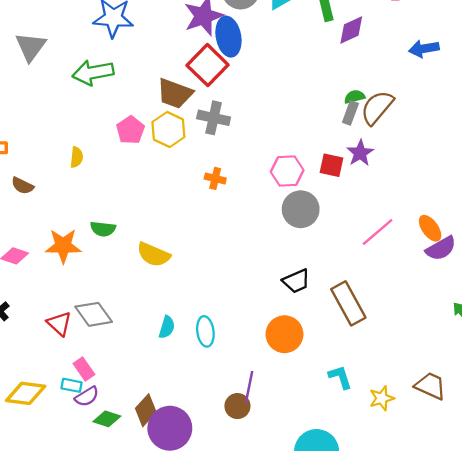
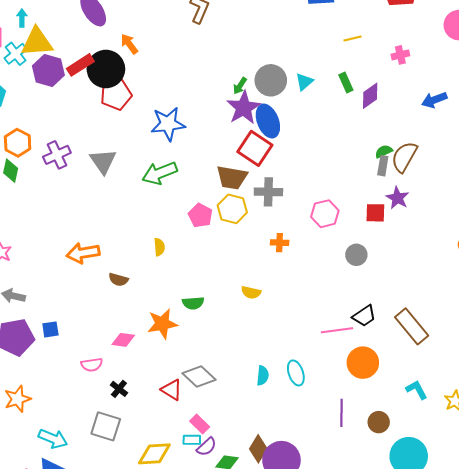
pink hexagon: (287, 171) -> (325, 214), moved
gray circle: (301, 209) -> (356, 255), size x0.7
pink line: (378, 232) -> (337, 330), moved, turned 44
yellow semicircle: (153, 255) -> (251, 292), moved, size x0.7
brown circle: (237, 406) -> (379, 422), moved

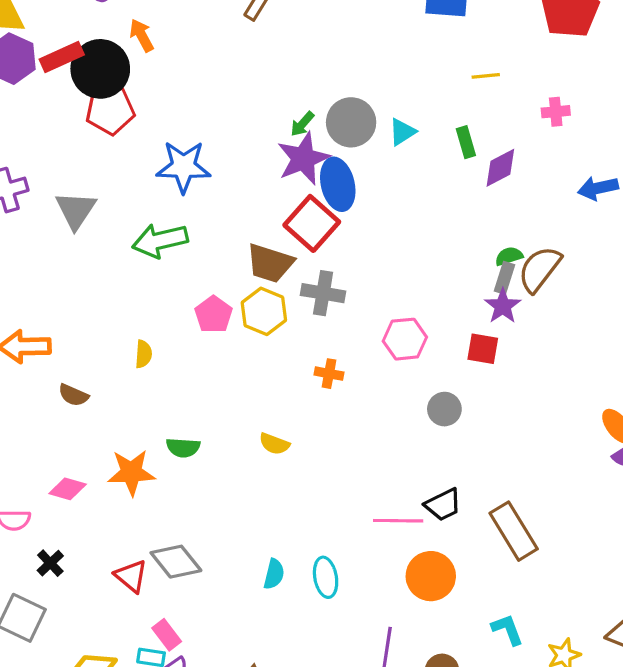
purple star: (397, 198) -> (503, 306), moved

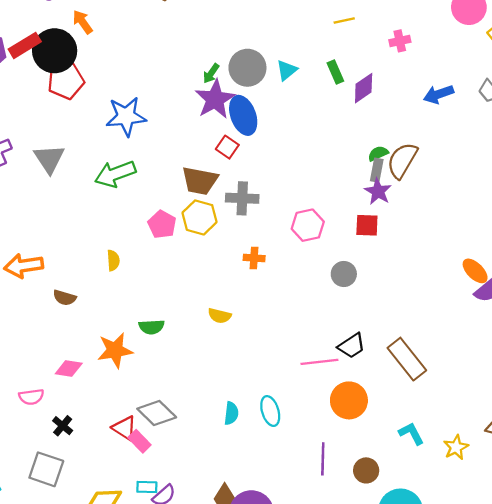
red square: (312, 223) -> (227, 147), size x0.6
pink rectangle: (167, 635) -> (139, 441), moved

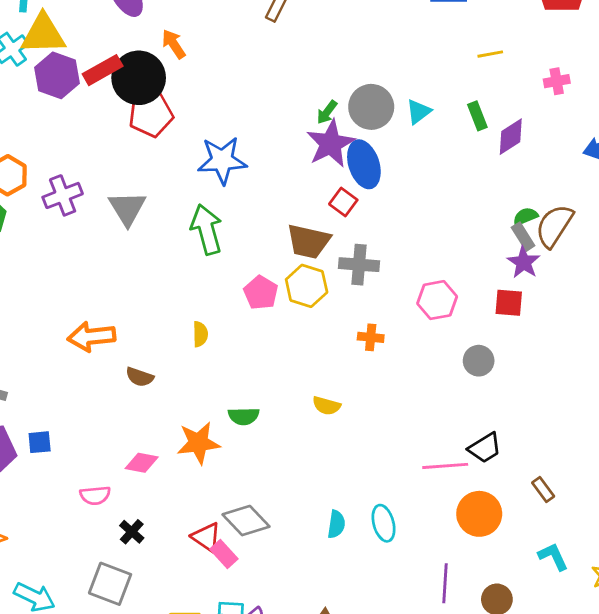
gray rectangle: (377, 170) -> (523, 237), turned -45
green arrow: (115, 174) -> (206, 229), turned 93
brown rectangle: (407, 359) -> (543, 489), moved, size x0.5

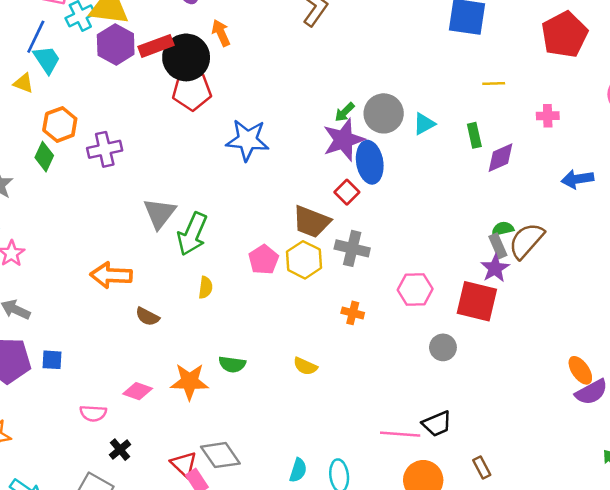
gray triangle: (127, 208) -> (160, 213), moved
green arrow: (206, 229) -> (192, 234), moved, turned -150
red square: (509, 303) -> (477, 301), size x1.6

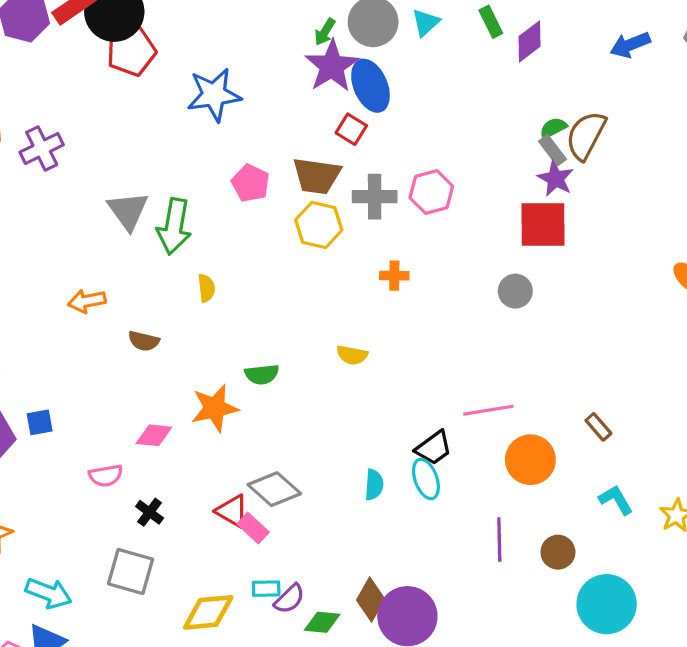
pink pentagon: (264, 260) -> (251, 183), moved
orange arrow: (111, 275) -> (87, 301), size x0.7
pink hexagon: (415, 289) -> (431, 192), moved
black trapezoid: (437, 424) -> (434, 448), moved

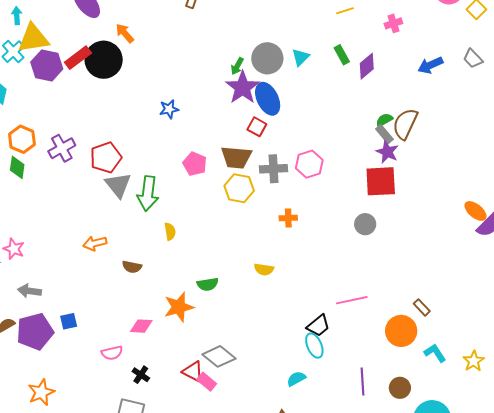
red pentagon: (131, 51) -> (106, 158), moved
blue star: (214, 95) -> (169, 109), size x0.6
orange circle: (530, 460) -> (401, 331), moved
cyan semicircle: (374, 485) -> (296, 379), moved, turned -120

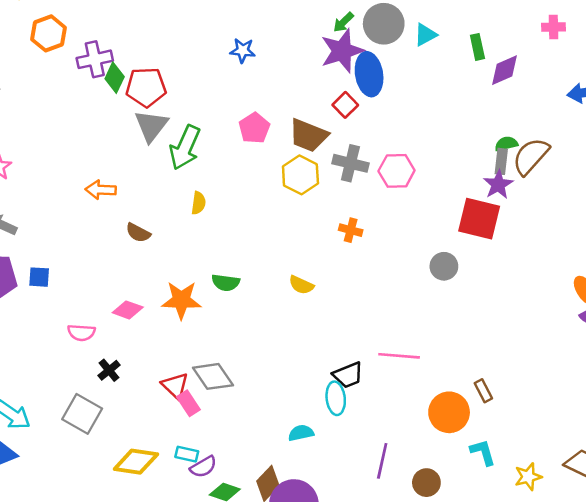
gray rectangle: (384, 134) -> (501, 161), turned 30
green diamond: (17, 167) -> (115, 78), moved

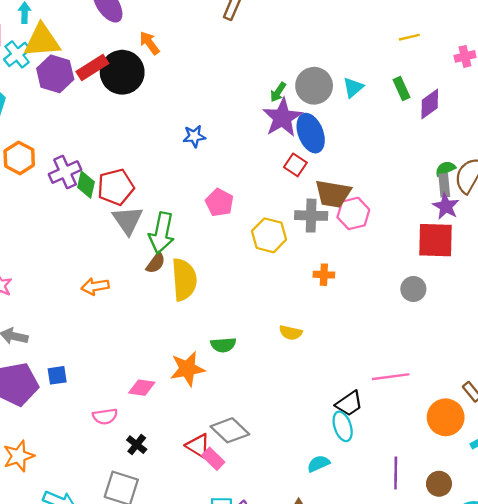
brown trapezoid: (308, 135) -> (333, 194), moved
yellow semicircle: (198, 203) -> (184, 280), size x2.0
brown semicircle: (138, 233) -> (156, 263), moved, turned -70

